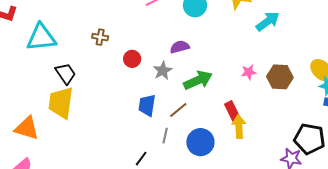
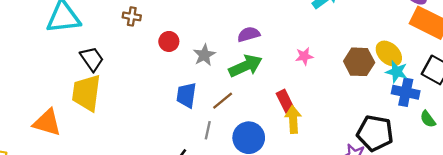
purple semicircle: (180, 47) -> (249, 34), moved
brown hexagon: (280, 77) -> (359, 62), moved

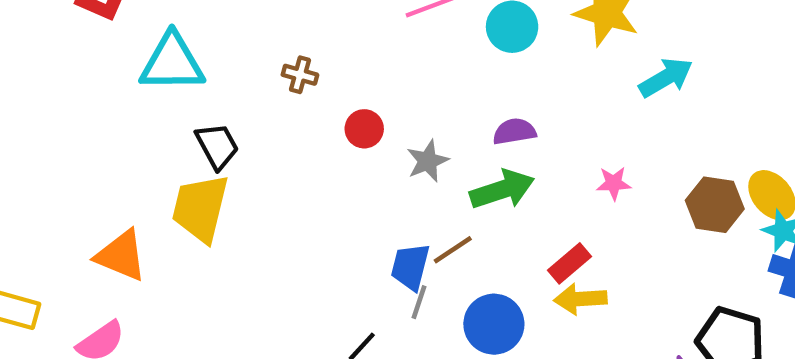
blue trapezoid: (186, 95) -> (410, 267), moved
red rectangle: (285, 101) -> (570, 263), turned 70
yellow arrow: (293, 119) -> (580, 299), turned -96

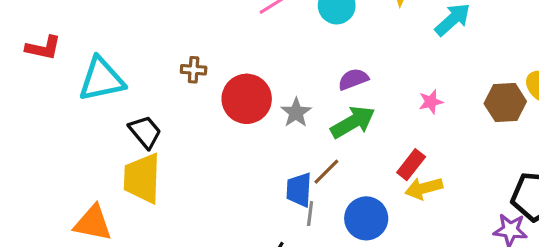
red circle: (364, 129) -> (247, 99), size x1.8

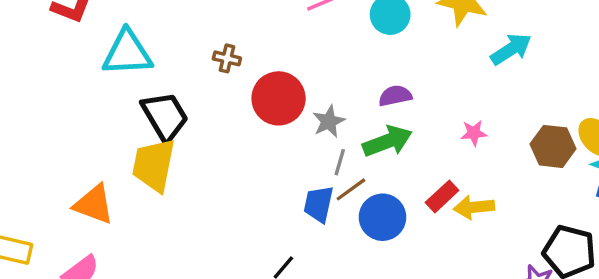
black trapezoid: (145, 132) -> (165, 116), size x1.4
yellow arrow: (424, 188) -> (474, 207), moved
gray line: (310, 214) -> (340, 162), moved
blue circle: (366, 218) -> (382, 217), moved

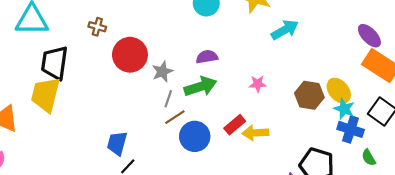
black trapezoid: (165, 116) -> (55, 63), turned -144
blue trapezoid: (319, 204) -> (117, 143), moved

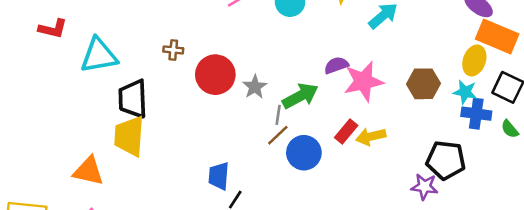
purple semicircle: (207, 57) -> (336, 65), moved
pink star: (258, 84) -> (364, 81), size x2.0
yellow ellipse: (339, 91) -> (474, 60), moved, turned 70
gray line: (168, 99) -> (278, 115), moved
green semicircle: (369, 158) -> (510, 129), moved

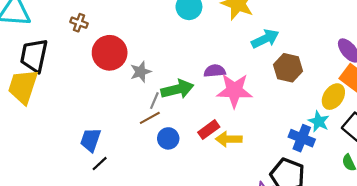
brown hexagon: (423, 84) -> (288, 68), moved
blue cross: (476, 114) -> (302, 138), moved
blue circle: (304, 153) -> (168, 138), size x0.7

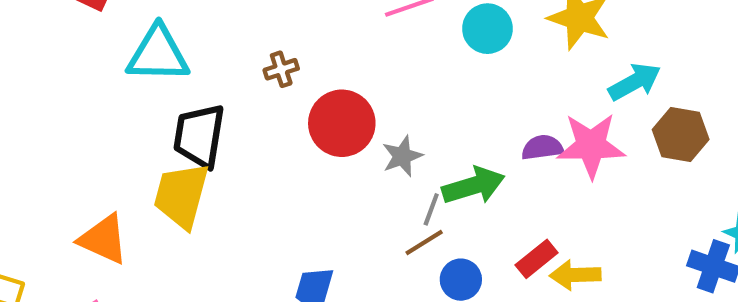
brown cross: (79, 23) -> (281, 69), turned -35
pink star: (234, 91) -> (591, 146), moved

